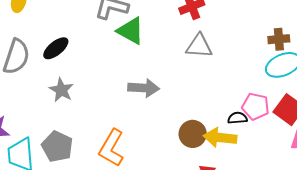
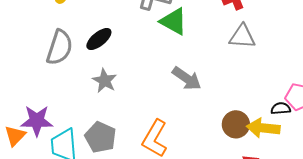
gray arrow: (144, 88) -> (187, 78), turned 32

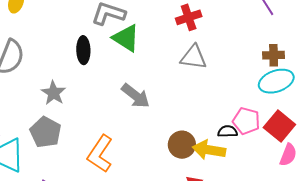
black ellipse: (99, 39) -> (83, 50), moved, turned -56
gray pentagon: (100, 137) -> (45, 132), moved

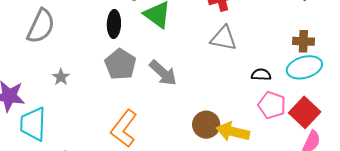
gray star: (53, 93) -> (61, 77), moved, size x0.7
black semicircle: (228, 131) -> (261, 75), moved
gray pentagon: (45, 132) -> (120, 64), moved

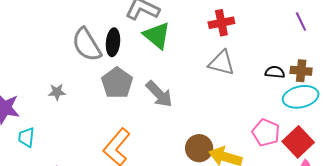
gray semicircle: (41, 26) -> (87, 45), moved, turned 120
black semicircle: (261, 75) -> (275, 72), moved
gray star: (61, 77) -> (57, 92), turned 30
cyan trapezoid: (33, 124) -> (26, 137), size x0.6

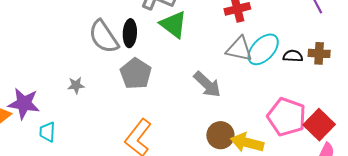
gray arrow: (159, 94) -> (207, 84), moved
cyan ellipse: (301, 97) -> (263, 49), moved, turned -32
pink pentagon: (266, 133) -> (287, 117), size x1.4

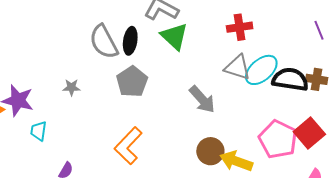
black semicircle: (293, 56) -> (290, 79), size x1.8
red square: (319, 125) -> (309, 133), moved

